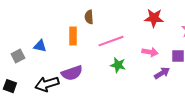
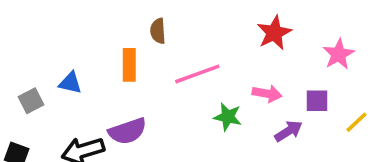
red star: (154, 18) -> (274, 33), turned -30
green star: (118, 65) -> (228, 117), moved

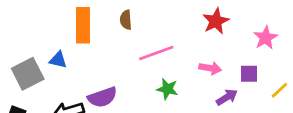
orange rectangle: (129, 65) -> (83, 25), moved, size x1.4
gray square: (31, 101) -> (28, 74), size x1.6
green star: (228, 117) -> (167, 89), moved

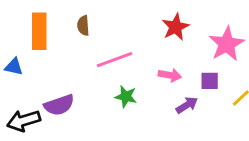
pink star: (266, 38) -> (227, 44), size x1.4

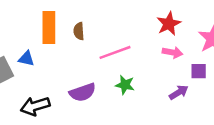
brown semicircle: (83, 26) -> (79, 31), moved
pink arrow: (170, 75) -> (172, 52), moved
purple semicircle: (59, 105) -> (83, 92), moved

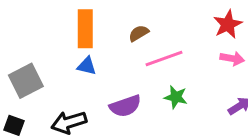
brown semicircle: (79, 31) -> (139, 33), moved, turned 63
blue triangle: (26, 59) -> (87, 66), moved

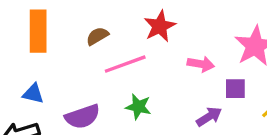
red star: (228, 24) -> (160, 26), moved
blue triangle: (87, 66) -> (33, 94), moved

